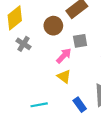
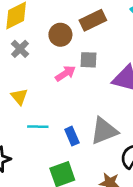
yellow triangle: (64, 76) -> (19, 97), moved
cyan line: (39, 105) -> (38, 127), moved

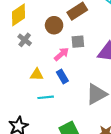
yellow triangle: (19, 97) -> (37, 75), moved, turned -40
blue rectangle: (72, 136) -> (62, 77), moved

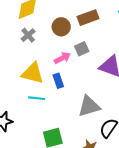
gray square: (78, 42) -> (82, 49), turned -32
yellow triangle: (37, 75) -> (33, 73), size x1.6

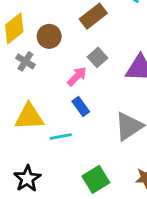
brown circle: (61, 27) -> (49, 36), moved
yellow triangle: (33, 73) -> (29, 117), moved

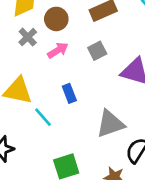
pink arrow: (77, 76) -> (58, 50), moved
cyan line: (61, 137) -> (43, 117), turned 45

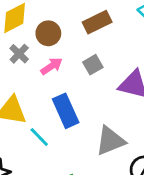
blue rectangle: (69, 93) -> (66, 111), size x1.6

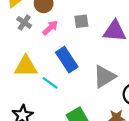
gray square: (93, 65) -> (81, 21), turned 32

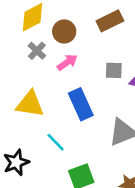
gray square: (81, 21) -> (114, 70), moved
cyan line: (50, 83) -> (56, 142), moved

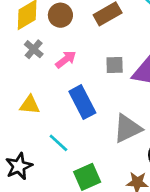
brown circle: (64, 32) -> (60, 15), moved
yellow triangle: (30, 104) -> (30, 105), size x0.7

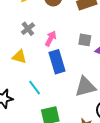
gray cross: (34, 49) -> (28, 29), moved
pink arrow: (66, 59) -> (51, 38), moved, turned -35

